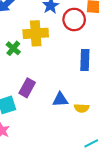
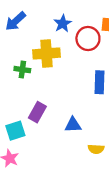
green cross: (13, 48) -> (22, 70), turned -32
yellow semicircle: (82, 108) -> (96, 149), moved

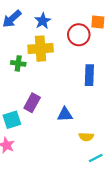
blue star: (63, 24) -> (43, 21), moved

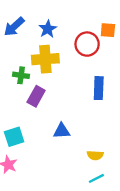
purple rectangle: (32, 103) -> (36, 96), moved
blue triangle: (65, 114) -> (62, 131), moved
cyan line: (96, 158) -> (96, 178), moved

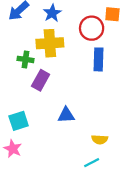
blue rectangle: (99, 88) -> (99, 59), moved
cyan line: (96, 178) -> (92, 163), moved

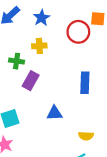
yellow cross: (50, 43) -> (39, 46), size x0.6
blue rectangle: (99, 59) -> (85, 83), moved

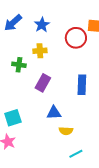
purple rectangle: (31, 81) -> (43, 83), moved
yellow semicircle: (86, 136) -> (66, 131), moved

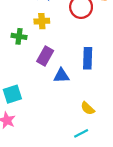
blue triangle: (54, 113) -> (61, 76), moved
yellow semicircle: (66, 131) -> (88, 108), moved, turned 40

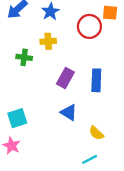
purple rectangle: (45, 56) -> (65, 78), moved
blue triangle: (61, 76) -> (69, 112), moved, turned 35

